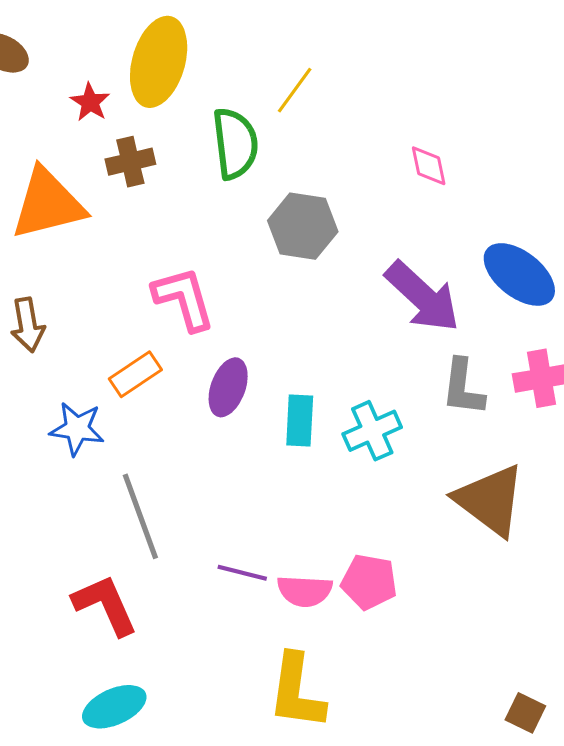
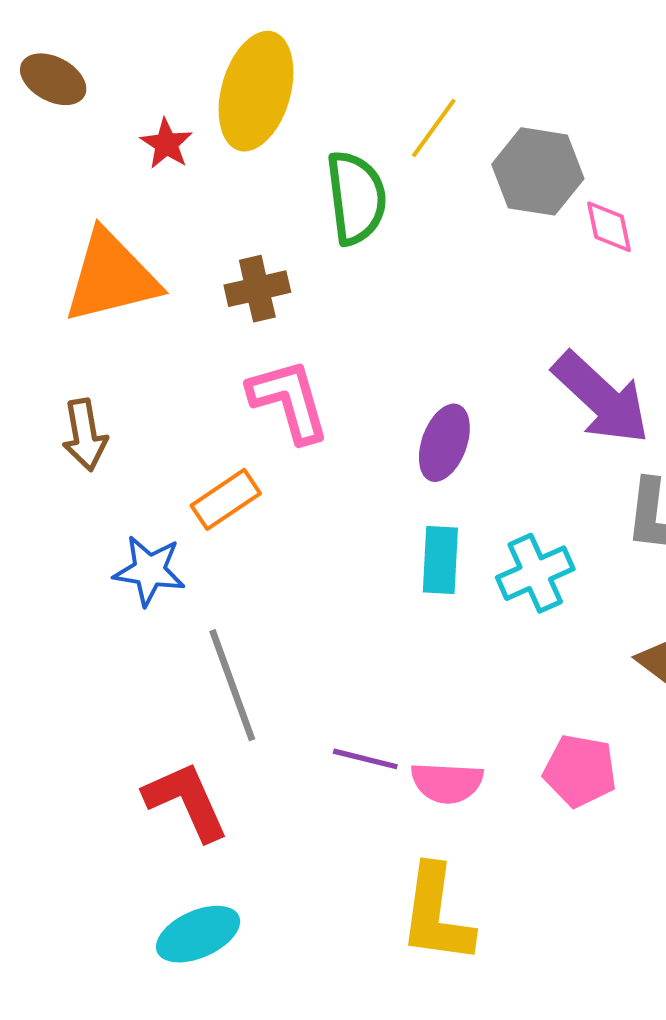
brown cross: (130, 162) -> (257, 289), moved
gray hexagon: (303, 226) -> (538, 171), moved
purple ellipse: (228, 387) -> (444, 443), moved
pink pentagon: (369, 582) -> (580, 771), moved

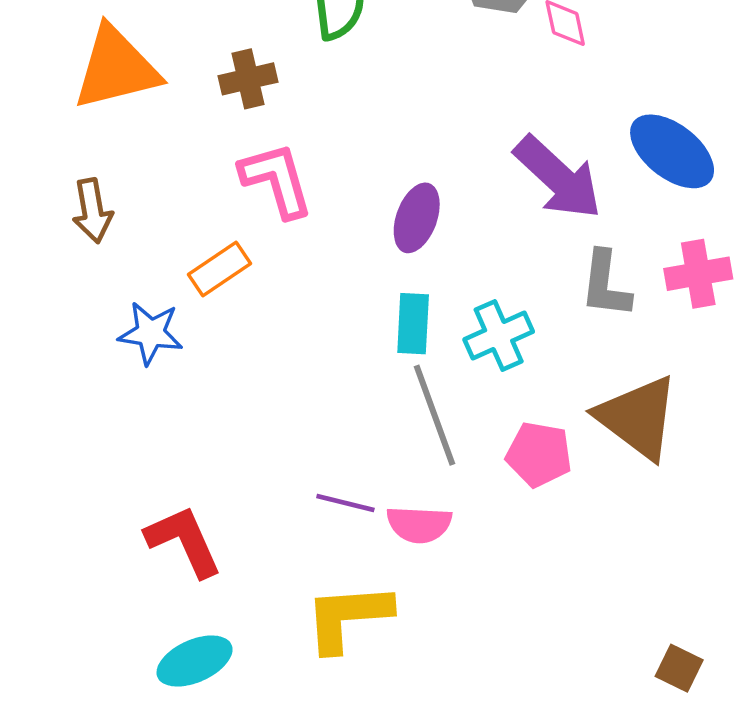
gray line: (232, 685) -> (434, 415), moved
pink pentagon: (580, 771) -> (539, 454), moved
yellow L-shape: (436, 914) -> (348, 617), moved, turned 78

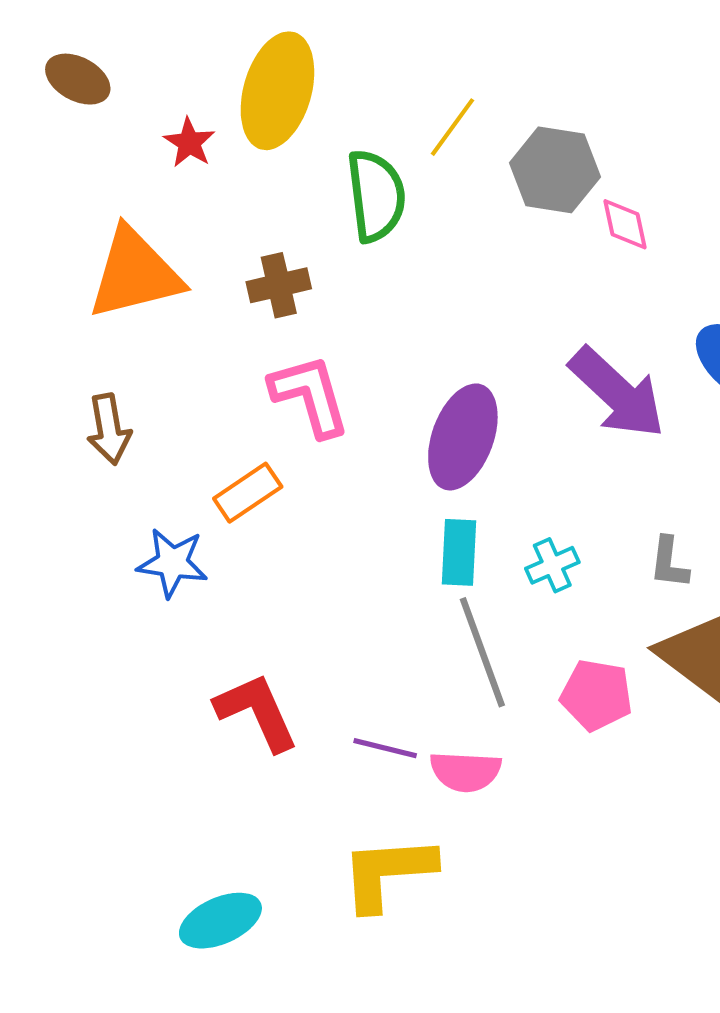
purple ellipse: (417, 218) -> (463, 437), size x1.4
gray L-shape: (606, 284) -> (669, 563), moved, size x0.7
cyan cross: (499, 336) -> (552, 565), size x0.7
red L-shape: (184, 541) -> (257, 712), moved

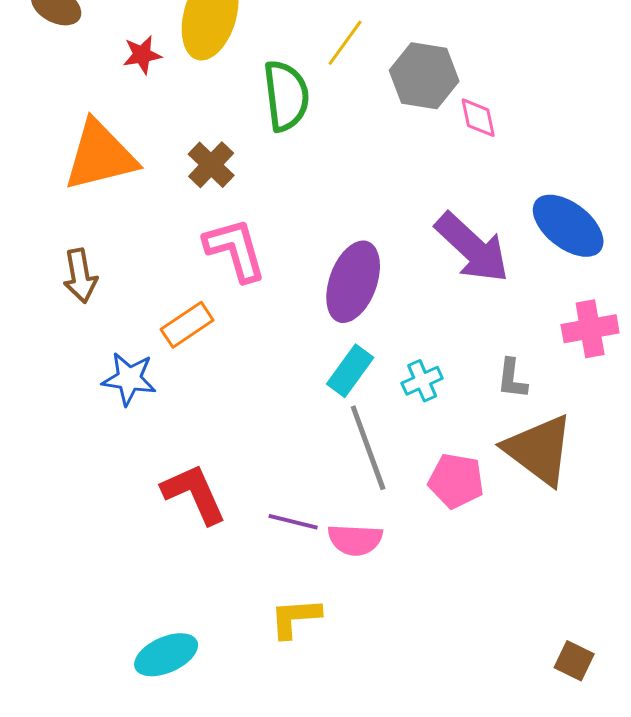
red star: (189, 143) -> (142, 55), turned 30
brown cross: (279, 285) -> (211, 165), turned -33
cyan rectangle: (459, 552) -> (350, 371), turned 33
yellow L-shape: (388, 873) -> (295, 618), size x0.7

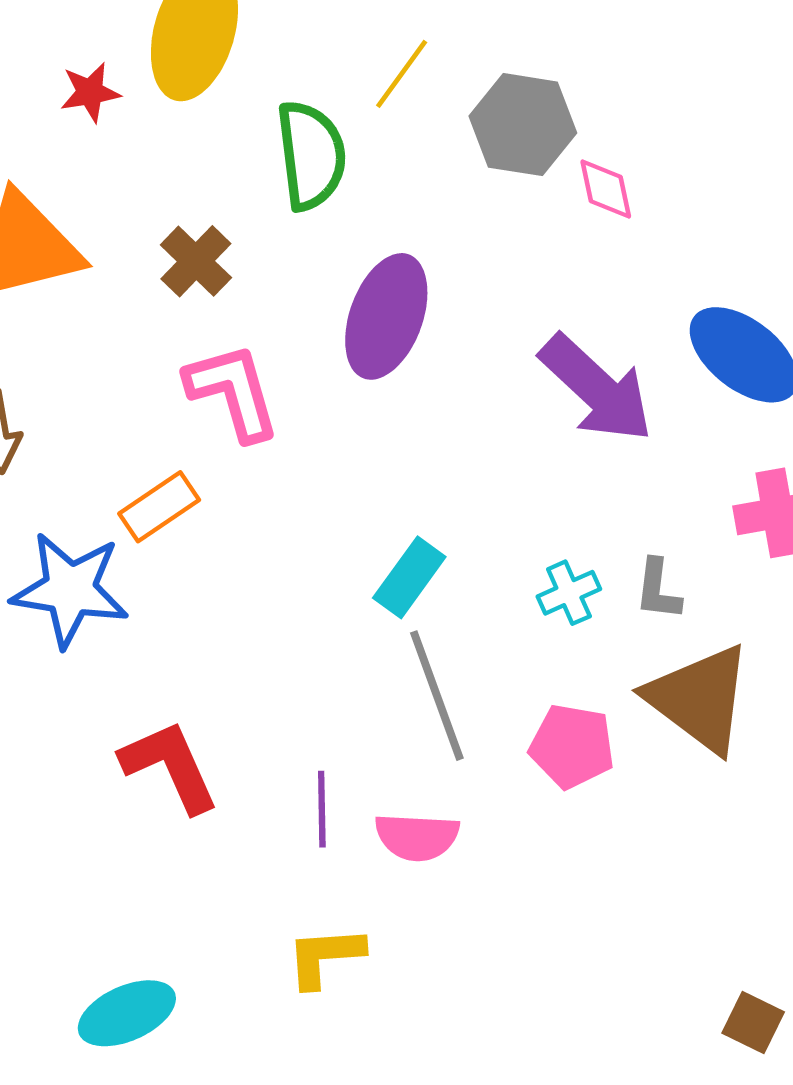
purple ellipse: (353, 282) -> (386, 316), moved
blue star: (129, 379) -> (70, 590), size x1.4
cyan cross: (422, 381) -> (569, 593), moved
purple line: (293, 522) -> (322, 809), turned 75

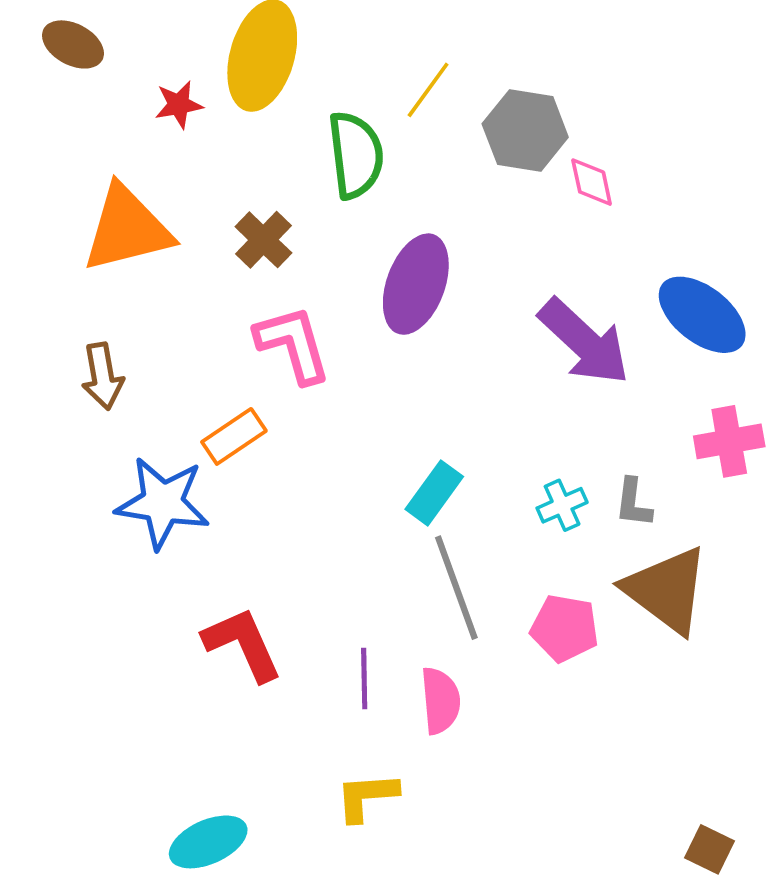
pink semicircle: (417, 837) -> (440, 701), turned -98

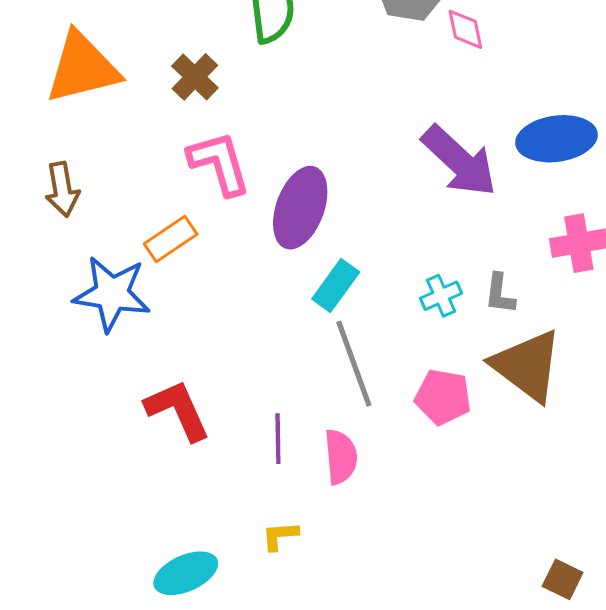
purple ellipse: (416, 284) -> (300, 208), moved
blue ellipse: (702, 315) -> (556, 139), turned -46
yellow L-shape: (367, 796) -> (280, 536), size x0.7
cyan ellipse: (208, 842) -> (186, 573), moved

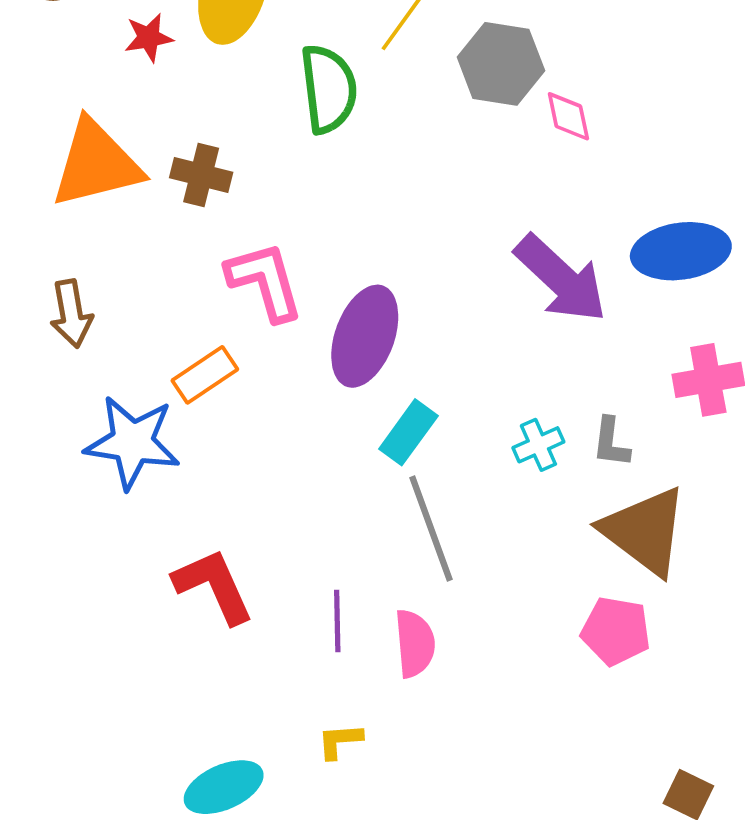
brown cross: (195, 77) -> (201, 175), moved, turned -30
pink pentagon: (443, 397) -> (616, 631), moved

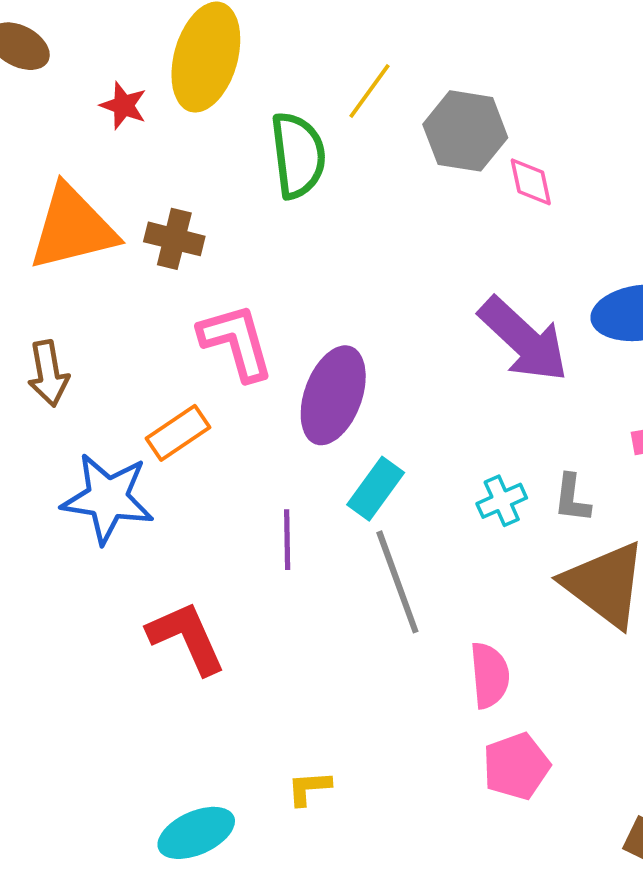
red star: (149, 38) -> (123, 106), turned 30
purple line: (337, 621) -> (287, 540), moved
pink pentagon: (616, 631) -> (516, 766), moved, turned -30
pink semicircle: (415, 643) -> (490, 675), moved

